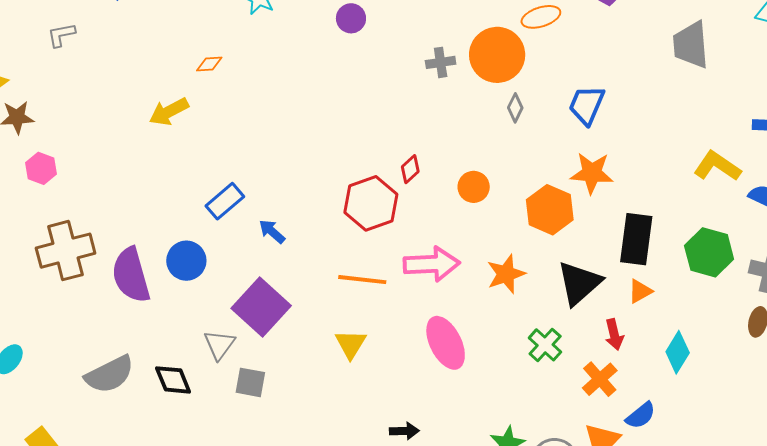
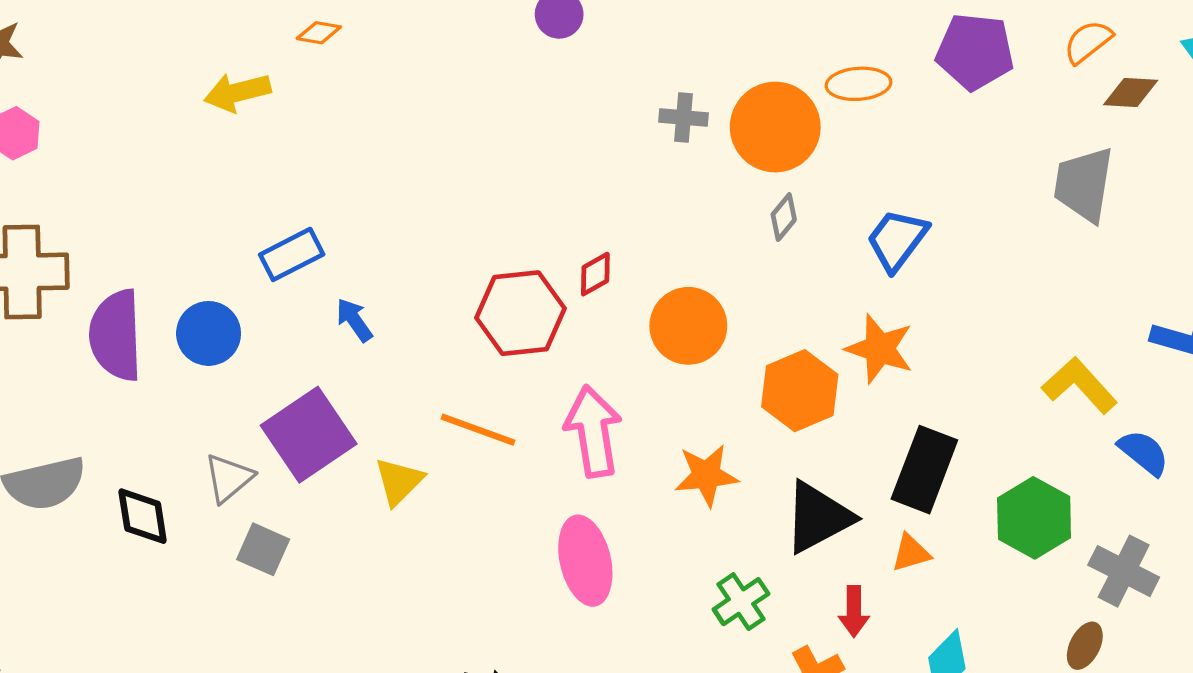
orange circle: (474, 187) -> (688, 326), size x1.5
pink arrow: (432, 264) -> (593, 431), turned -110
yellow triangle: (351, 344) -> (399, 481), moved

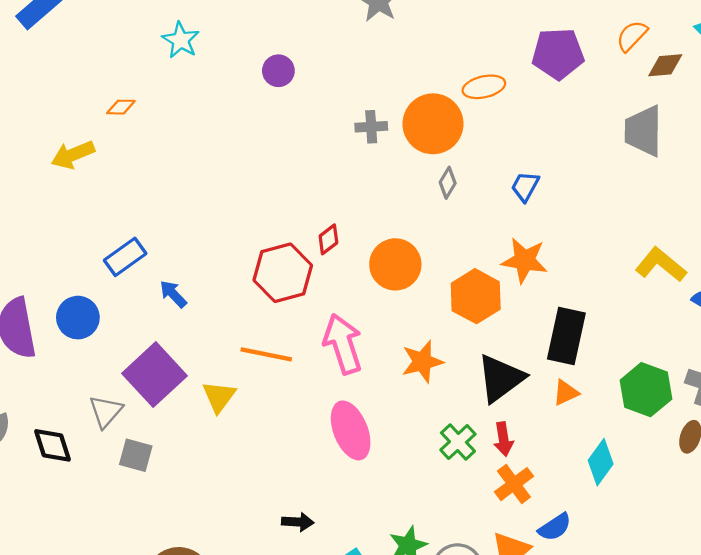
blue trapezoid: (897, 240) -> (525, 186), size x0.7
green hexagon: (1034, 518) -> (646, 390), moved
red arrow: (854, 611) -> (503, 439), moved

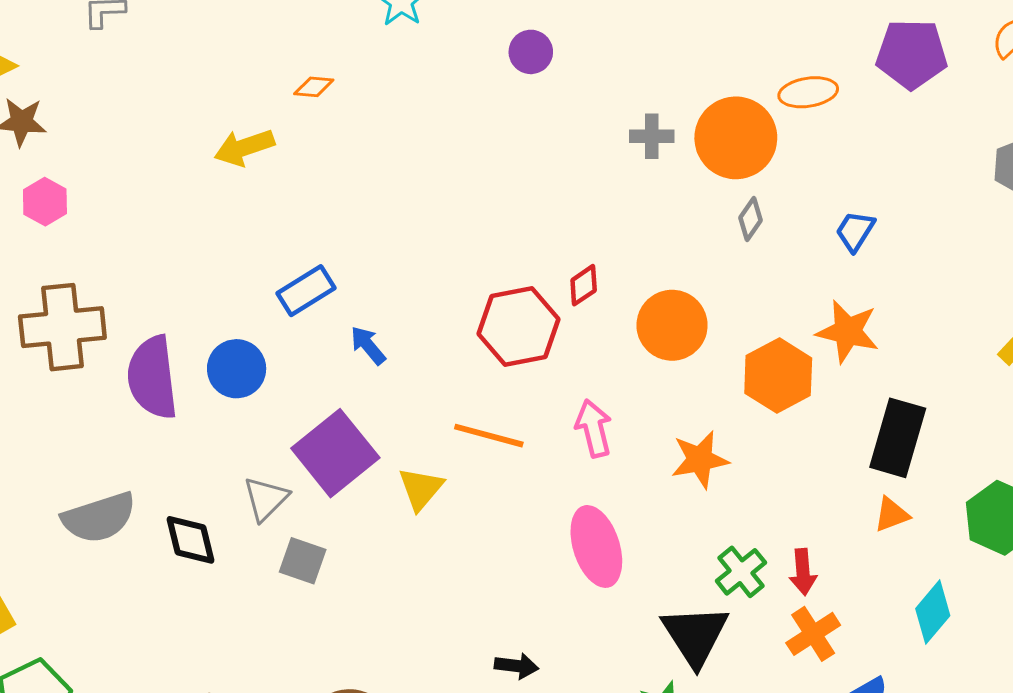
pink arrow: (343, 344) -> (594, 428), size x0.7
black triangle: (501, 378) -> (695, 635), moved, turned -30

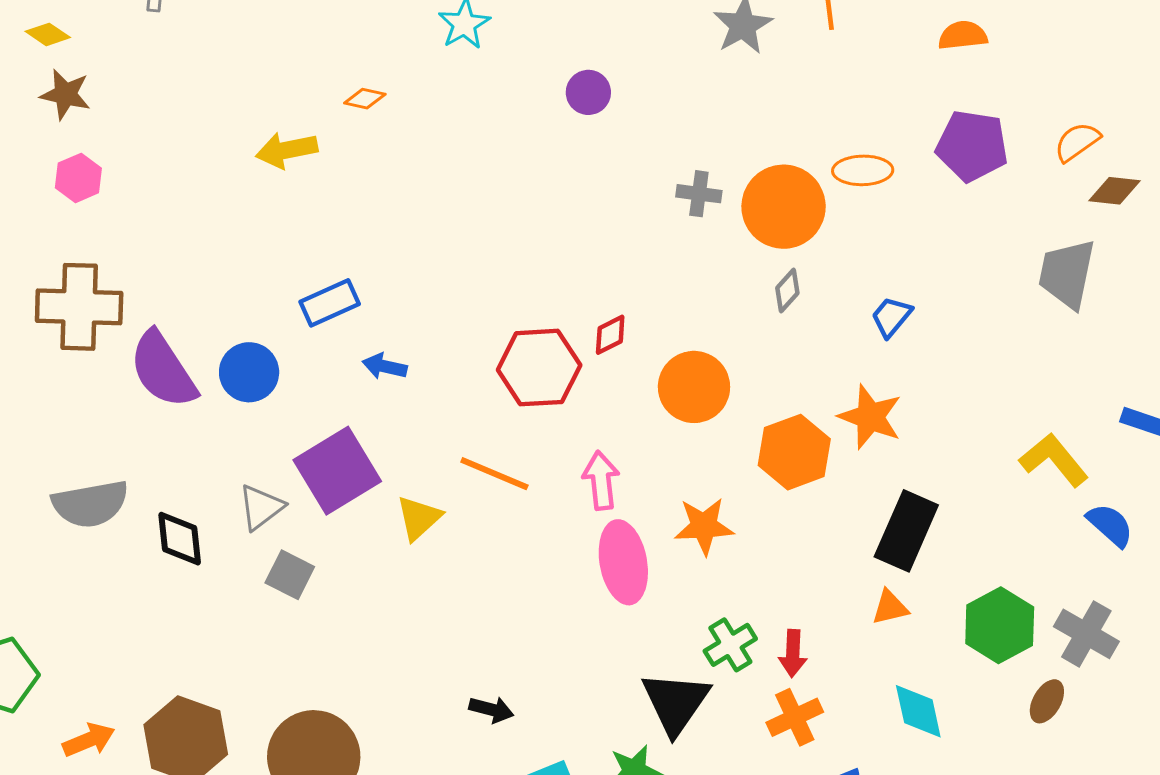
blue arrow: (368, 345) -> (385, 366), turned -45
purple semicircle: (152, 377) -> (163, 370), turned -34
pink ellipse: (596, 546) -> (623, 562), moved
cyan diamond: (933, 612) -> (918, 711), turned -60

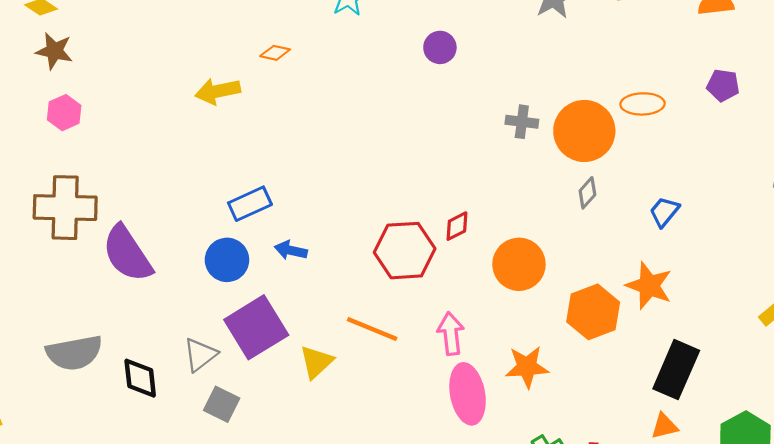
purple pentagon: (972, 146) -> (723, 85), size x0.6
blue circle: (249, 372) -> (227, 260), moved

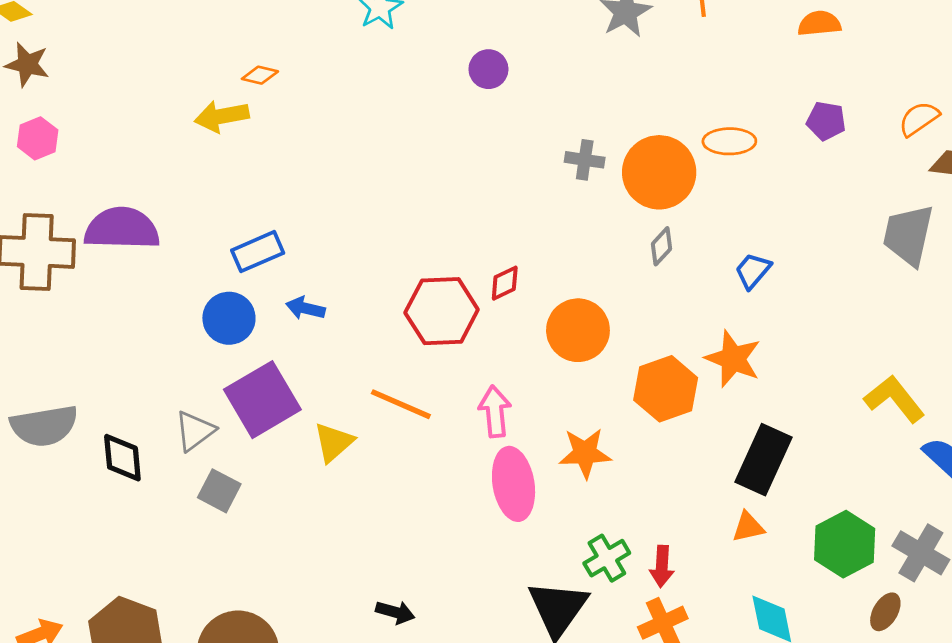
orange diamond: (275, 53) -> (260, 75), moved
purple semicircle: (127, 254) -> (122, 229), moved, turned 124

